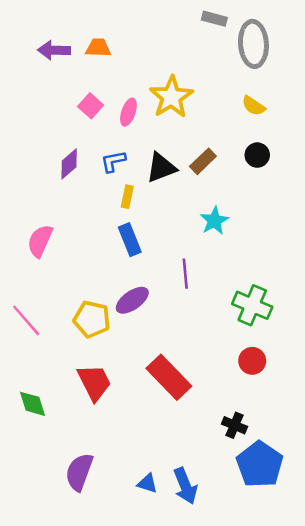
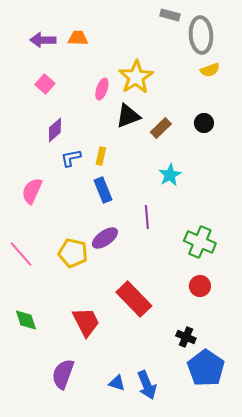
pink square: (91, 106) -> (45, 84), moved
yellow semicircle: (253, 106) -> (210, 70), moved, turned -54
blue L-shape: (113, 161) -> (71, 158), moved
black triangle: (161, 168) -> (128, 116), moved
red trapezoid: (94, 382) -> (86, 322), moved

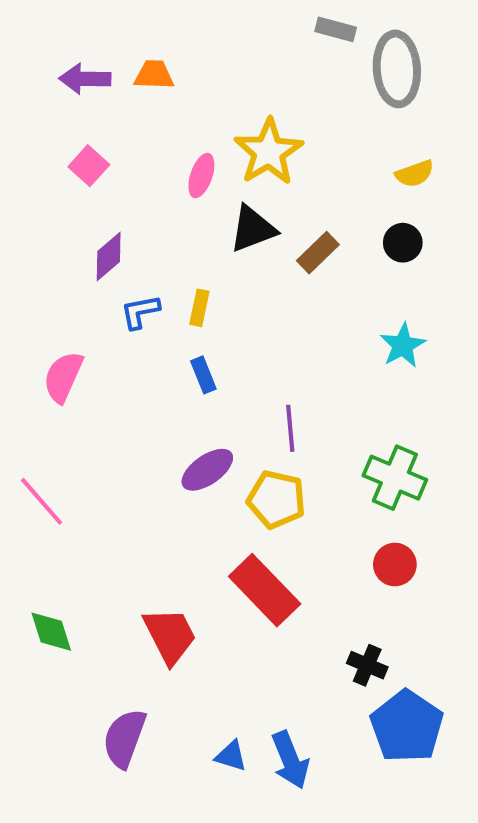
yellow semicircle: (210, 70) -> (415, 174), moved
cyan star: (170, 175) -> (403, 345), moved
blue rectangle: (103, 190) -> (203, 375), size x0.7
yellow pentagon: (73, 253) -> (276, 499), moved

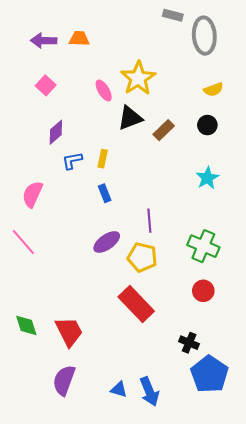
pink ellipse: (201, 176) -> (104, 90), turned -50
pink line: (41, 501) -> (23, 242), moved
red trapezoid: (170, 636) -> (69, 331), moved

